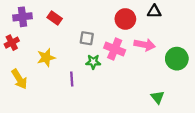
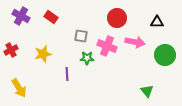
black triangle: (154, 11) -> (157, 22), moved
purple cross: (22, 17) -> (21, 16), turned 36
red cross: (12, 43) -> (11, 50), moved
yellow arrow: (19, 79) -> (19, 88), moved

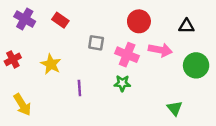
yellow star: (43, 54) -> (51, 64), turned -30
green star: (87, 58) -> (122, 83), moved

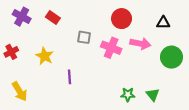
green star: (122, 83) -> (128, 95), moved

